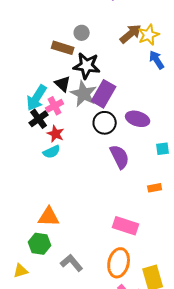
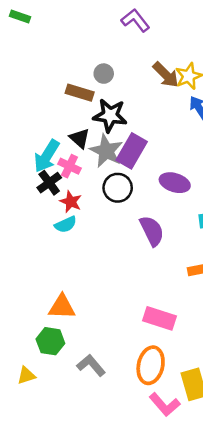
brown arrow: (131, 34) -> (166, 75), turned 85
pink cross: (55, 106) -> (69, 166), turned -36
black circle: (105, 123) -> (118, 188), moved

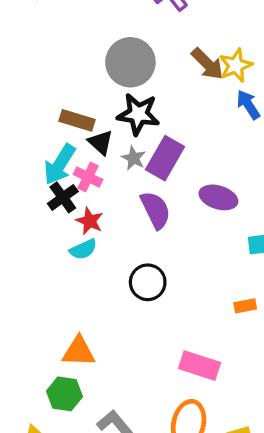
gray circle: (104, 74) -> (130, 62), size x2.0
brown rectangle: (80, 93) -> (77, 120), moved
gray star: (106, 151) -> (134, 158), size x0.6
black circle: (118, 188) -> (148, 282), moved
purple semicircle: (152, 231) -> (156, 210), moved

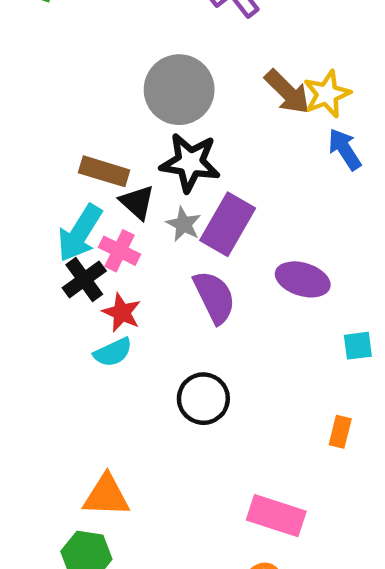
orange rectangle: (245, 306) -> (340, 432), turned -65

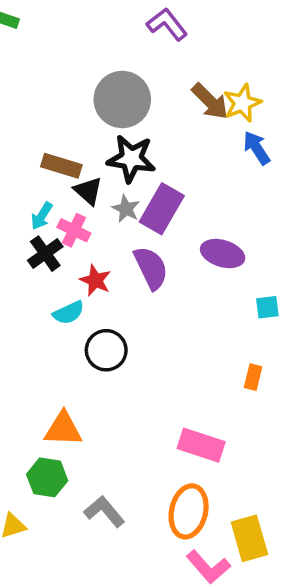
cyan arrow: (80, 233) -> (42, 216), size x0.6
red star: (122, 313) -> (95, 280), moved
black circle: (203, 399) -> (106, 350), moved

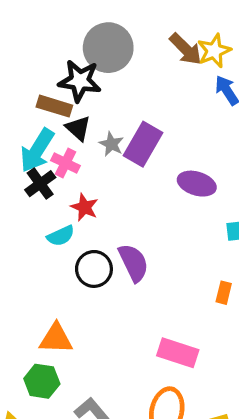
black star: (131, 159) -> (80, 81), moved
cyan arrow: (42, 216) -> (37, 150), size x1.8
purple semicircle: (151, 268) -> (133, 263), moved

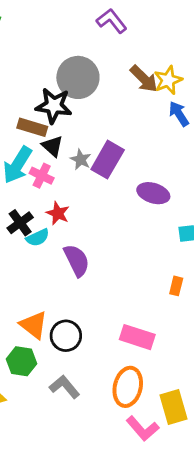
black cross: (40, 184) -> (20, 223), moved
purple semicircle: (133, 263) -> (77, 260), moved
black circle: (94, 269) -> (66, 336), moved
orange triangle: (56, 339) -> (34, 325), turned 36

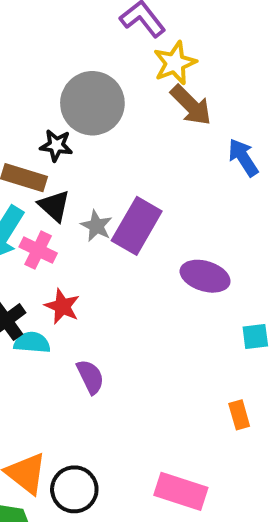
yellow star: (168, 80) -> (175, 63), moved
black star: (54, 106) -> (56, 145), size x0.6
cyan semicircle: (38, 238) -> (32, 343), turned -150
purple semicircle: (77, 260) -> (90, 377), size x0.7
orange rectangle: (176, 286) -> (239, 415), turned -30

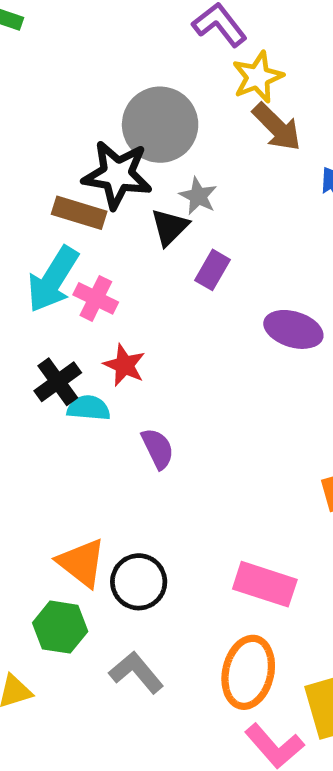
black star: (56, 145) -> (117, 175), size x1.8
black triangle: (54, 206) -> (170, 227), moved, turned 33
gray star: (96, 226) -> (198, 196), moved
purple rectangle: (137, 226) -> (212, 270), size x0.6

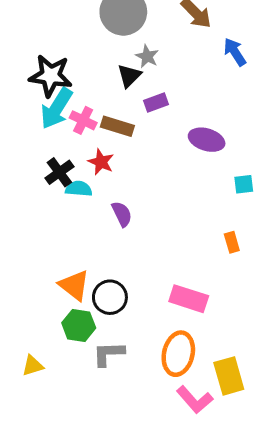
black star: (117, 175) -> (50, 76), moved
brown rectangle: (79, 213) -> (117, 126), moved
purple rectangle: (212, 270) -> (156, 102), turned 40
green hexagon: (60, 627) -> (79, 325), moved
gray L-shape: (136, 672) -> (108, 354), turned -52

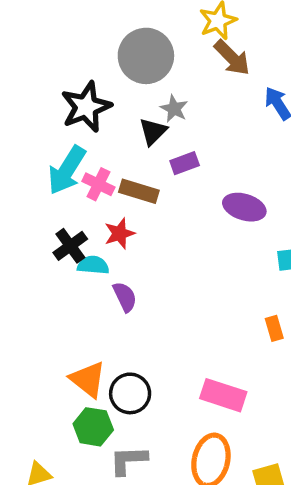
black star: (50, 76) -> (86, 107), moved, turned -30
red star: (101, 162) -> (120, 233), turned 30
purple semicircle: (122, 214) -> (125, 297), moved

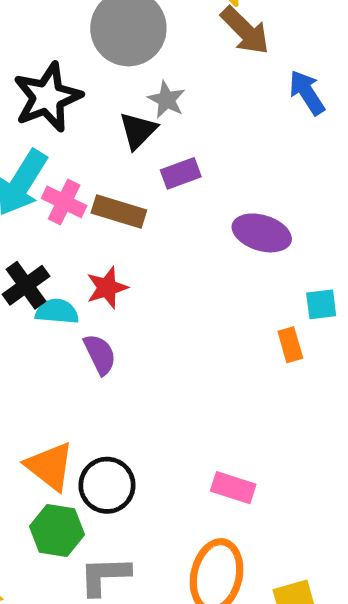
red star: (120, 233) -> (107, 288), moved
orange rectangle: (274, 328) -> (290, 345), moved
pink rectangle: (223, 395) -> (233, 488), size x0.7

